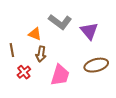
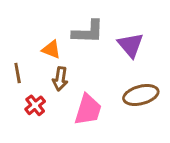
gray L-shape: (60, 22) -> (88, 32), turned -35

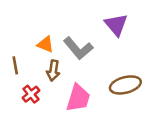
gray L-shape: (88, 32) -> (78, 48), moved, turned 48
purple triangle: (131, 45) -> (116, 25), moved

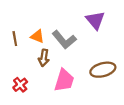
brown line: (15, 65) -> (15, 39), moved
red cross: (31, 94) -> (20, 85), moved

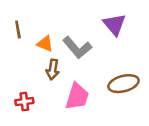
brown line: (15, 39) -> (18, 30), moved
red cross: (20, 85) -> (24, 102), turned 32

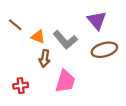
brown line: (18, 30) -> (15, 25), turned -40
brown ellipse: (123, 84) -> (104, 50), moved

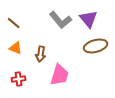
orange triangle: (38, 37) -> (16, 48), moved
gray L-shape: (65, 40) -> (61, 20), moved

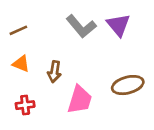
brown line: (14, 23) -> (18, 30), turned -64
brown ellipse: (96, 46) -> (128, 85), moved

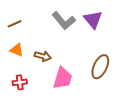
brown arrow: (54, 72) -> (43, 56), turned -84
brown ellipse: (128, 85) -> (100, 67), turned -50

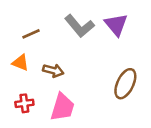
brown line: (15, 24) -> (31, 34), moved
pink trapezoid: (63, 78) -> (62, 107), moved

